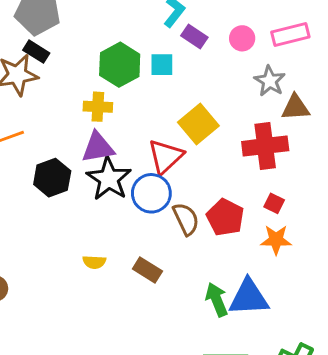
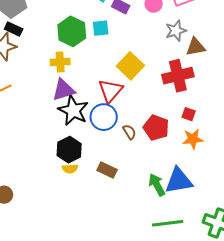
gray star: (270, 81) -> (176, 31), turned 30
black hexagon: (52, 178) -> (69, 150), moved
brown semicircle: (186, 219) -> (129, 132), size x0.7

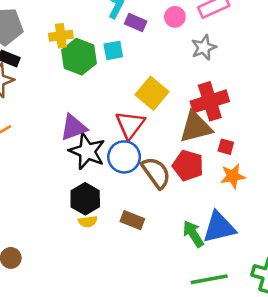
brown triangle: (196, 47) -> (196, 127), moved, size x1.4
yellow cross: (60, 62) -> (61, 36), moved
brown semicircle: (129, 132) -> (156, 173), size x1.8

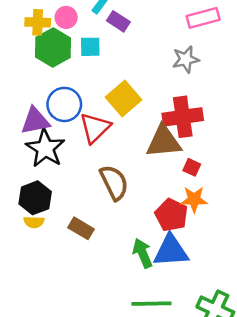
pink circle: (175, 17) -> (66, 17), moved
blue circle: (124, 157) -> (64, 104), moved
red pentagon: (188, 165) -> (171, 215), moved

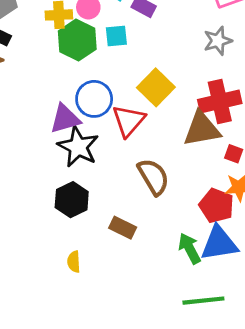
yellow semicircle: (34, 222) -> (74, 262), moved, turned 90

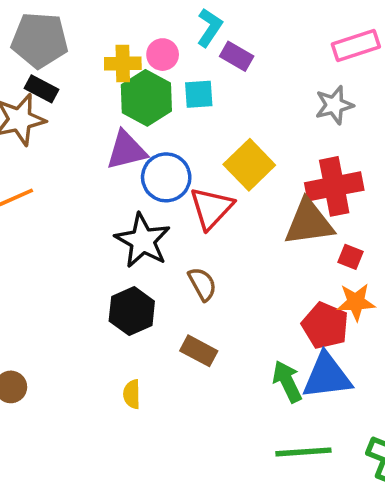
purple triangle: (65, 119) -> (126, 150), moved
brown semicircle: (153, 177) -> (202, 284), moved, size x0.7

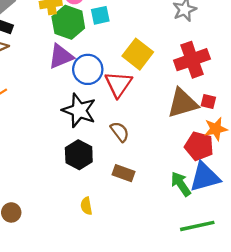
brown triangle: (309, 223) -> (182, 103), moved

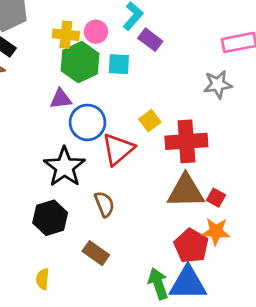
yellow square: (138, 54) -> (150, 121), size x0.6
purple triangle: (61, 56) -> (61, 99), size x0.7
red cross: (192, 60) -> (186, 141), moved

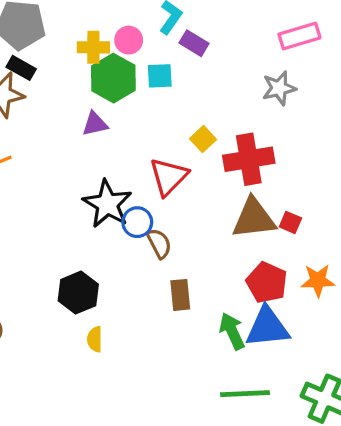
blue circle: (88, 122) -> (137, 222), moved, size x0.7
black hexagon: (50, 218) -> (78, 293), moved
orange star: (216, 231) -> (318, 280), moved
brown rectangle: (96, 253) -> (180, 295), moved, turned 55

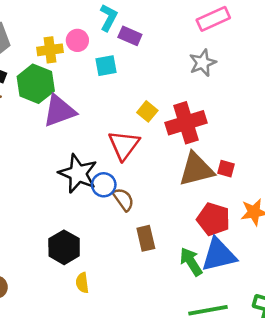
green hexagon: (113, 78) -> (36, 84), moved
purple triangle: (95, 124) -> (59, 111), size x1.6

